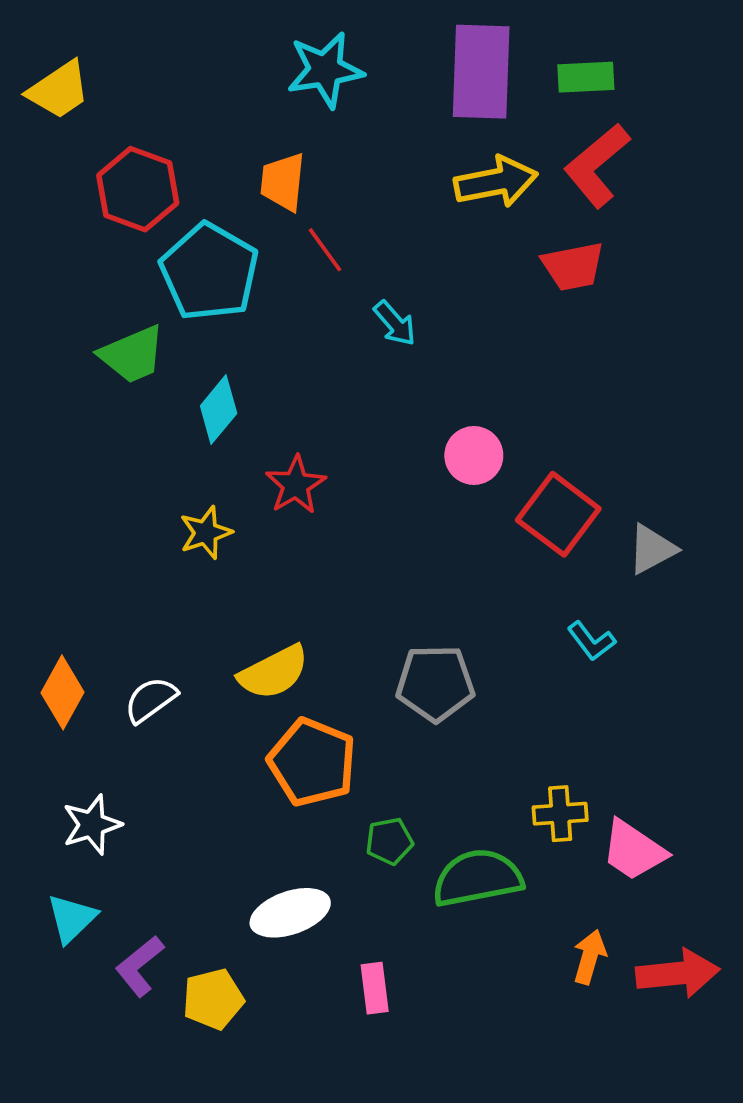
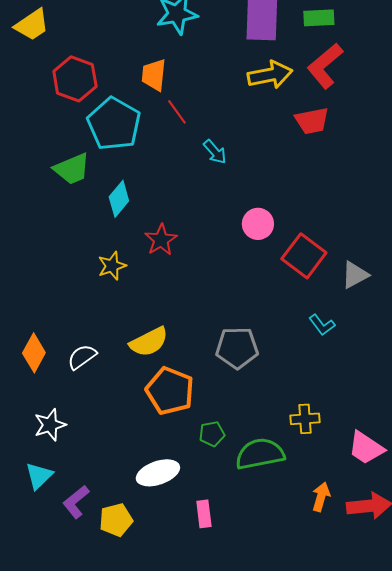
pink trapezoid: (634, 850) -> (366, 448), moved

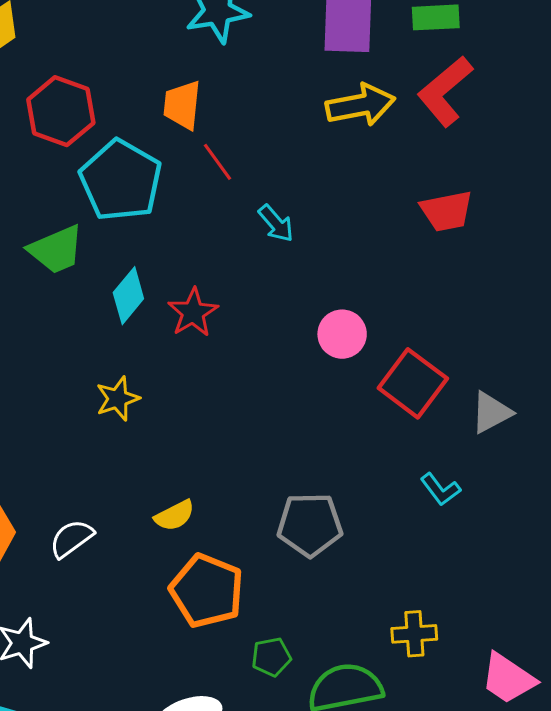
red trapezoid: (312, 121) -> (447, 211), moved
red star: (161, 240) -> (193, 313), moved
yellow semicircle: (149, 342) -> (175, 515), size x0.7

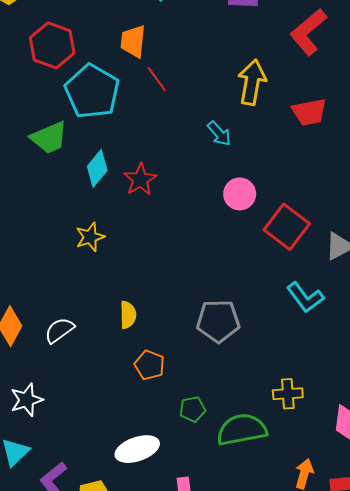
yellow arrow: (361, 105) -> (252, 82), moved, turned -69
cyan arrow: (276, 223) -> (219, 133), moved
cyan L-shape: (440, 489) -> (305, 297), size x1.4
yellow semicircle: (175, 515) -> (128, 315), turned -64
orange pentagon: (207, 591) -> (149, 365), size x0.6

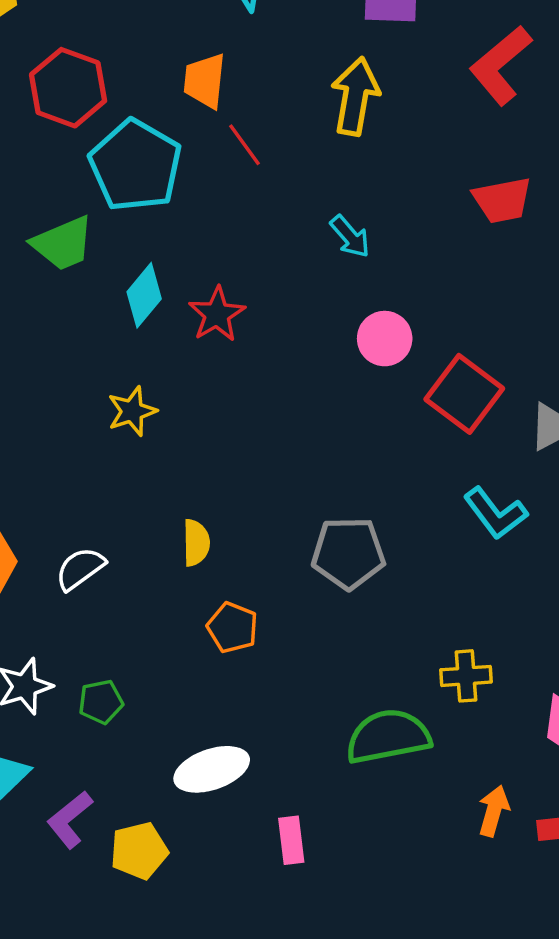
yellow arrow: (252, 82) -> (355, 96), moved
green pentagon: (193, 409) -> (101, 702), moved

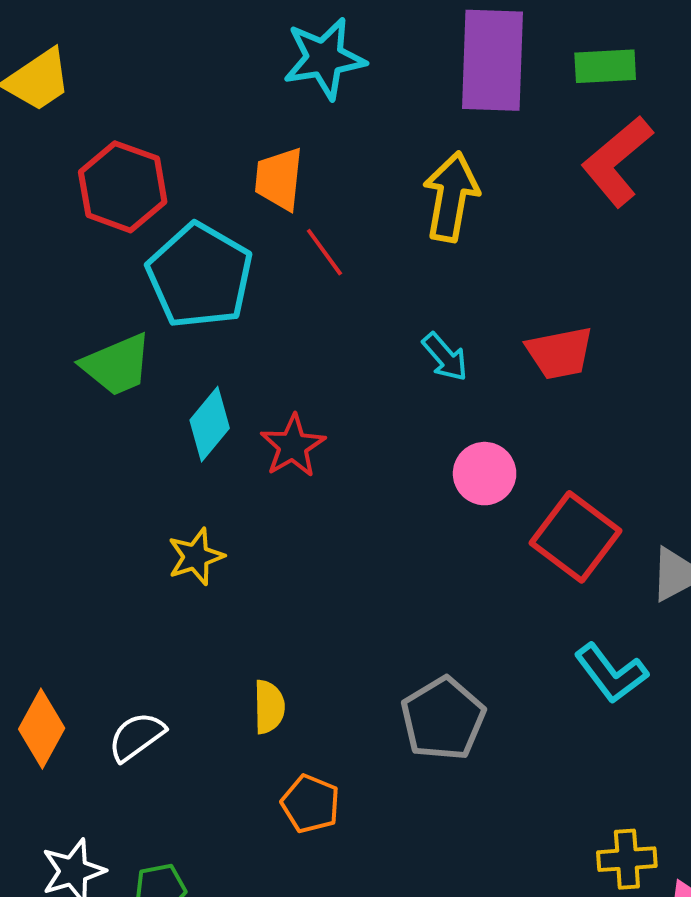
red trapezoid: (502, 200) -> (560, 353), moved
gray pentagon: (348, 553) -> (443, 719), turned -30
yellow cross: (466, 676) -> (627, 859), moved

